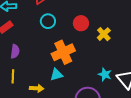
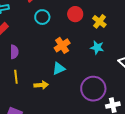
orange cross: (63, 52) -> (62, 45), size x0.7
cyan star: (105, 75) -> (97, 47), moved

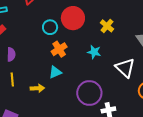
red circle: (75, 14) -> (73, 18), size x1.5
cyan circle: (42, 17) -> (50, 27), moved
yellow cross: (99, 21) -> (107, 26), moved

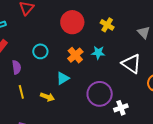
cyan circle: (50, 27) -> (40, 51), moved
orange cross: (59, 49) -> (75, 55), moved
yellow arrow: (37, 88) -> (47, 97), turned 32

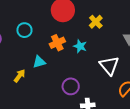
purple circle: (100, 94) -> (71, 86), size x0.7
yellow arrow: (47, 97) -> (20, 76), turned -88

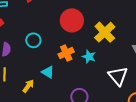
yellow cross: (96, 22) -> (105, 32), size x1.5
cyan triangle: (39, 62) -> (48, 72), turned 48

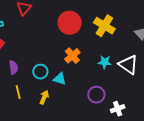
cyan circle: (33, 40) -> (40, 72), moved
cyan star: (89, 57) -> (105, 62), moved

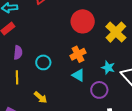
cyan triangle: (60, 79) -> (78, 75), moved
purple circle: (96, 95) -> (99, 90), moved
yellow arrow: (44, 97) -> (41, 97), moved, turned 96

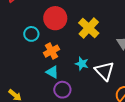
cyan circle: (43, 62) -> (31, 34), moved
purple circle: (99, 90) -> (62, 90), moved

